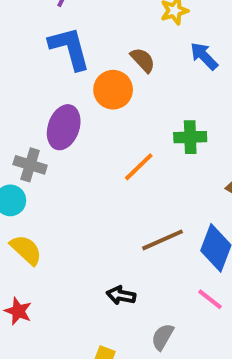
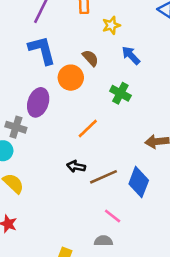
green cross: (190, 137) -> (120, 93), moved, turned 30
black arrow: (121, 295) -> (76, 166), moved
pink line: (210, 299) -> (113, 216), moved
gray semicircle: (163, 337) -> (103, 241), turned 60

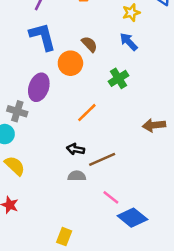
yellow star: (111, 25) -> (131, 13), moved
green cross: (120, 93) -> (119, 78), turned 30
blue diamond: (139, 182) -> (132, 218), moved, turned -72
gray semicircle: (103, 241) -> (77, 176), moved

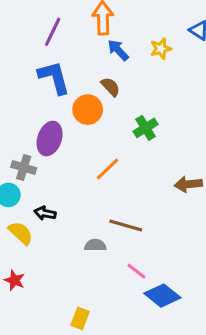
blue arrow: (129, 42) -> (118, 50), moved
black arrow: (75, 149) -> (45, 213), moved
brown line: (102, 159) -> (126, 225), turned 40

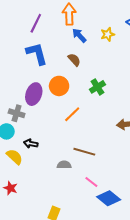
orange circle: (88, 110) -> (59, 86), moved

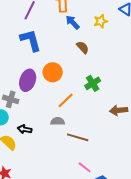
brown semicircle: (74, 60) -> (83, 47), moved
green cross: (97, 87) -> (93, 83), moved
gray semicircle: (64, 165) -> (58, 121), moved

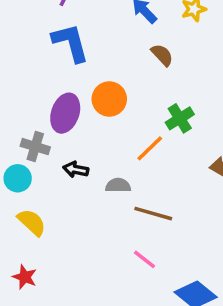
orange line: (66, 100) -> (150, 148), moved
black arrow: (25, 129) -> (76, 169), moved
pink line: (85, 167) -> (145, 259), moved

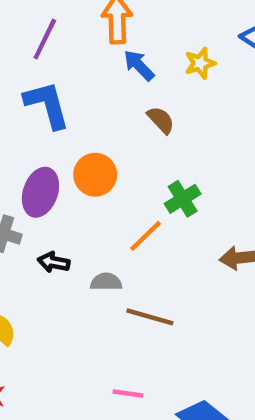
pink line: (145, 259) -> (128, 393), moved, turned -30

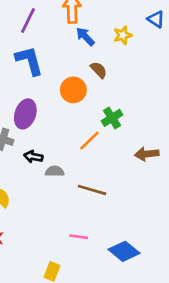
orange circle: (95, 175) -> (73, 90), moved
gray semicircle: (106, 282) -> (55, 171), moved

